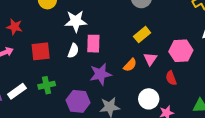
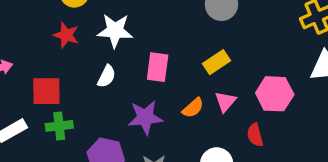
red star: (14, 27) -> (66, 35), moved
pink rectangle: (93, 44) -> (158, 67), moved
red square: (41, 51) -> (46, 91), moved

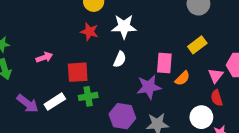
pink rectangle: (158, 67) -> (164, 63), moved
pink triangle: (225, 102) -> (216, 75), moved
red semicircle: (255, 135) -> (217, 98), moved

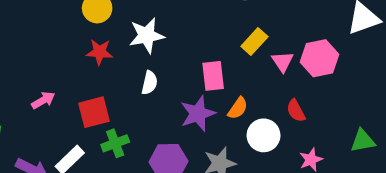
pink triangle: (216, 75) -> (283, 62), moved
orange semicircle: (182, 78) -> (238, 108), moved
white circle: (201, 117) -> (264, 135), moved

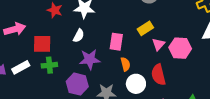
pink arrow: (43, 100) -> (15, 29), size x1.5
orange semicircle: (238, 108) -> (125, 64), turned -64
red semicircle: (296, 111) -> (158, 75), size x1.5
purple star: (198, 114) -> (90, 59), moved

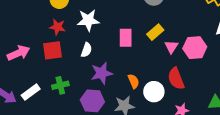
pink rectangle: (116, 42) -> (126, 38), moved
red square: (42, 44) -> (52, 50), moved
orange semicircle: (125, 64) -> (134, 81), moved

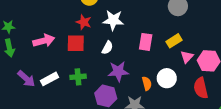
red semicircle: (176, 79) -> (201, 88), moved
white circle: (154, 92) -> (167, 78), moved

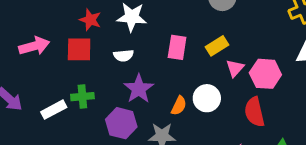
white semicircle: (107, 48) -> (124, 56), turned 56
purple star: (118, 71) -> (139, 89), turned -30
white rectangle: (50, 79) -> (54, 110), moved
orange semicircle: (147, 83) -> (179, 106), turned 40

